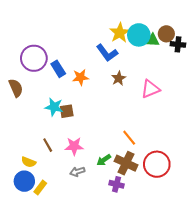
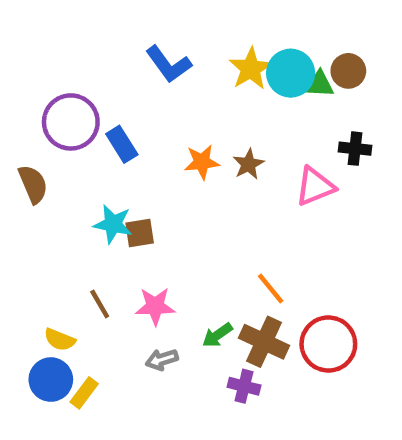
black cross: (178, 44) -> (355, 149), moved
blue L-shape: (107, 53) -> (168, 64), moved
orange star: (80, 77) -> (202, 162), moved

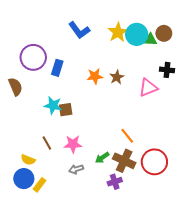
blue rectangle: (122, 144) -> (57, 68), turned 49
purple cross: (244, 386) -> (115, 182), turned -32

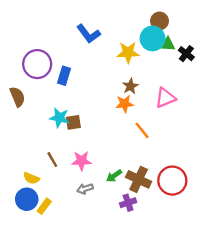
yellow star: (118, 32) -> (128, 52), moved, turned 30
brown circle: (164, 33) -> (160, 21), moved
black cross: (167, 70) -> (186, 54), moved, turned 32
orange star: (95, 76) -> (125, 104), moved
orange line: (127, 136) -> (142, 130), moved

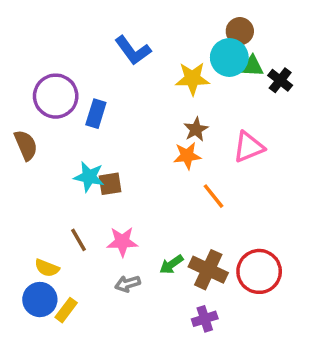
purple cross: (128, 203) -> (205, 319), moved

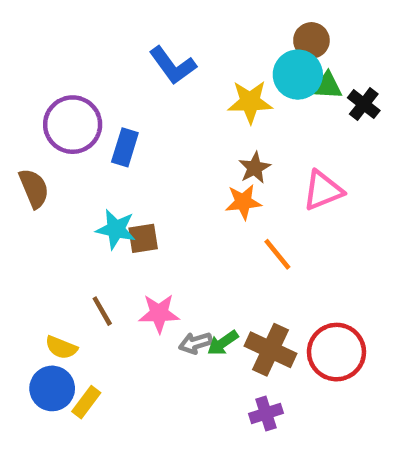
gray arrow: (128, 284) -> (195, 343), moved

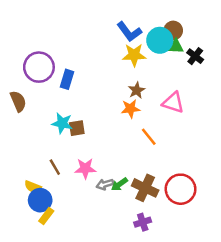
brown circle: (311, 40) -> (173, 30), moved
blue L-shape: (173, 65) -> (129, 32), moved
pink triangle: (323, 191) -> (173, 103), turned 40
blue circle: (52, 388) -> (40, 200), moved

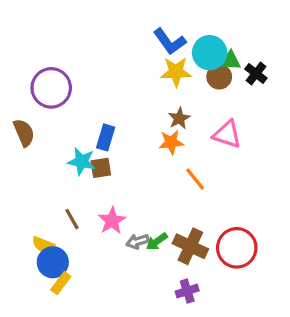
brown circle: (173, 30) -> (219, 77), moved
blue rectangle: (67, 79) -> (106, 137), moved
pink star: (85, 168) -> (112, 221), turned -30

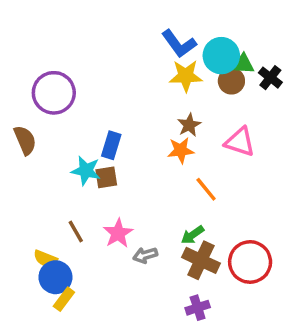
green arrow: (157, 241) -> (193, 235), moved

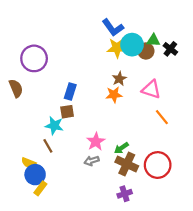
cyan circle: (221, 56) -> (132, 45), moved
cyan star: (86, 171) -> (54, 126), moved
orange line: (206, 189) -> (162, 117), moved
pink star: (118, 233) -> (96, 142), moved

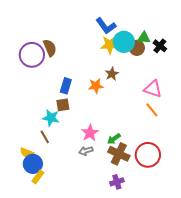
brown semicircle: (16, 88) -> (50, 48), moved
pink triangle: (151, 89) -> (153, 89), moved
orange star: (114, 95) -> (96, 86), moved

